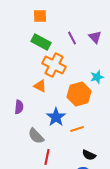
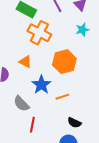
cyan star: (97, 77) -> (82, 30), moved
orange triangle: (40, 86) -> (25, 62), moved

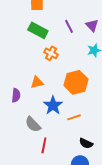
orange cross: (39, 33) -> (51, 53), size x0.6
orange triangle: (25, 62) -> (37, 82), turned -40

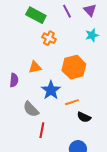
black semicircle: (86, 143) -> (84, 117), moved

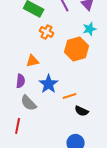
orange hexagon: (74, 67) -> (77, 49), moved
purple semicircle: (14, 80) -> (21, 81), moved
red line: (42, 130) -> (18, 126), moved

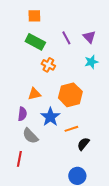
orange hexagon: (77, 49) -> (70, 95), moved
black semicircle: (82, 111) -> (83, 144), turned 104

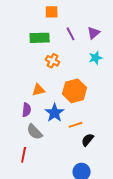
orange square: (34, 16) -> (52, 12), moved
purple triangle: (89, 37) -> (94, 33), turned 32
green rectangle: (35, 42) -> (40, 38), turned -30

